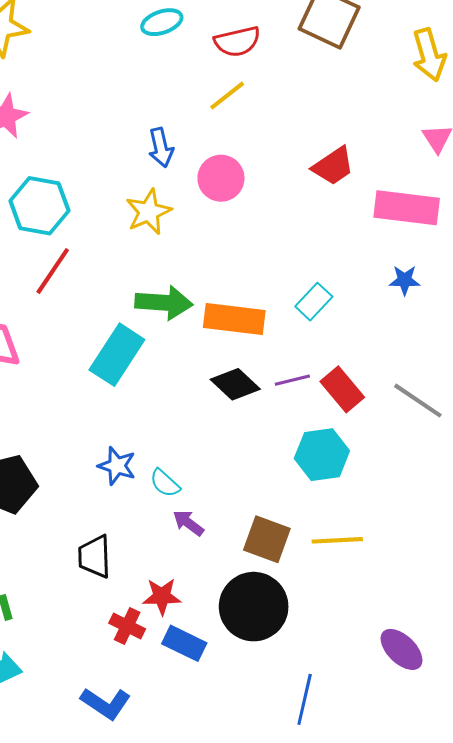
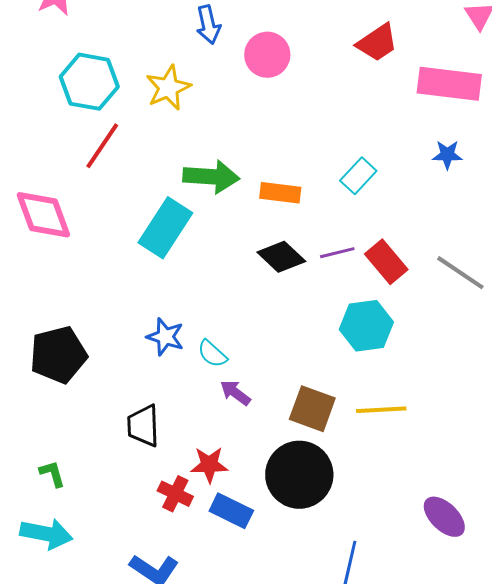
yellow star: (149, 212) -> (168, 88), moved
orange rectangle: (234, 319) -> (280, 193), size x0.7

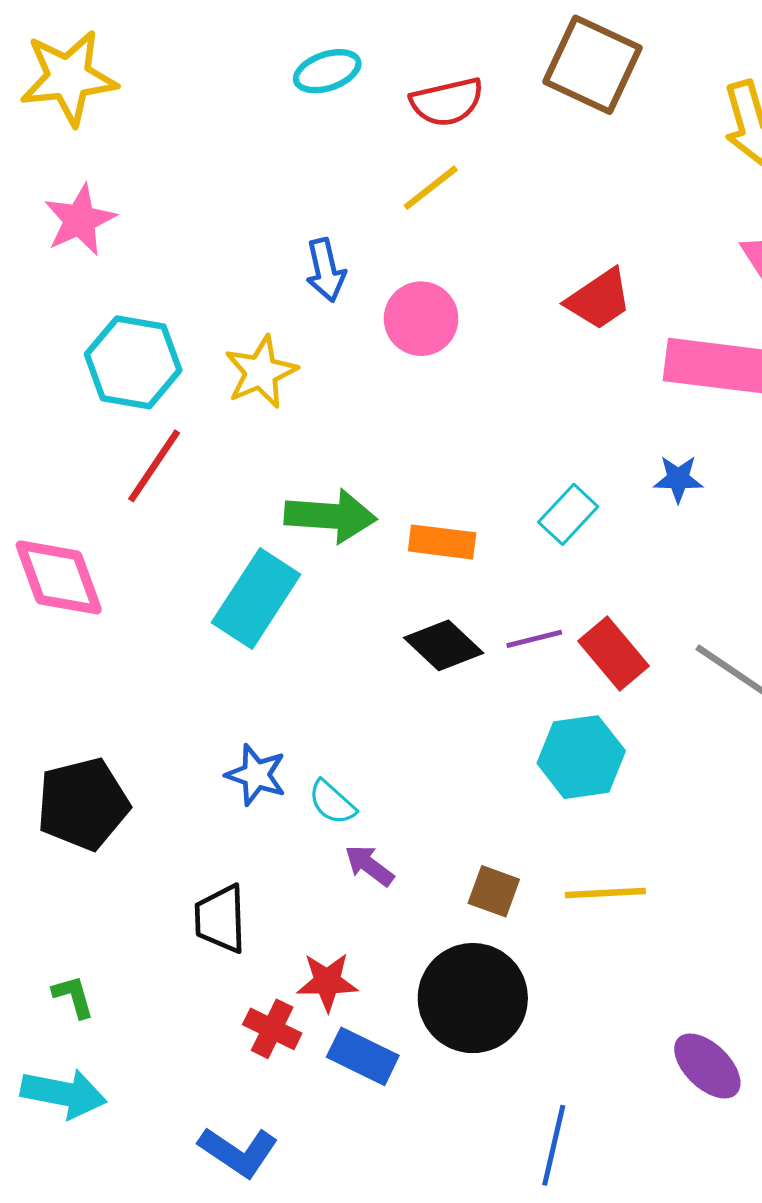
blue star: (447, 155) -> (678, 479), moved
brown square: (312, 409) -> (494, 891), size x0.7

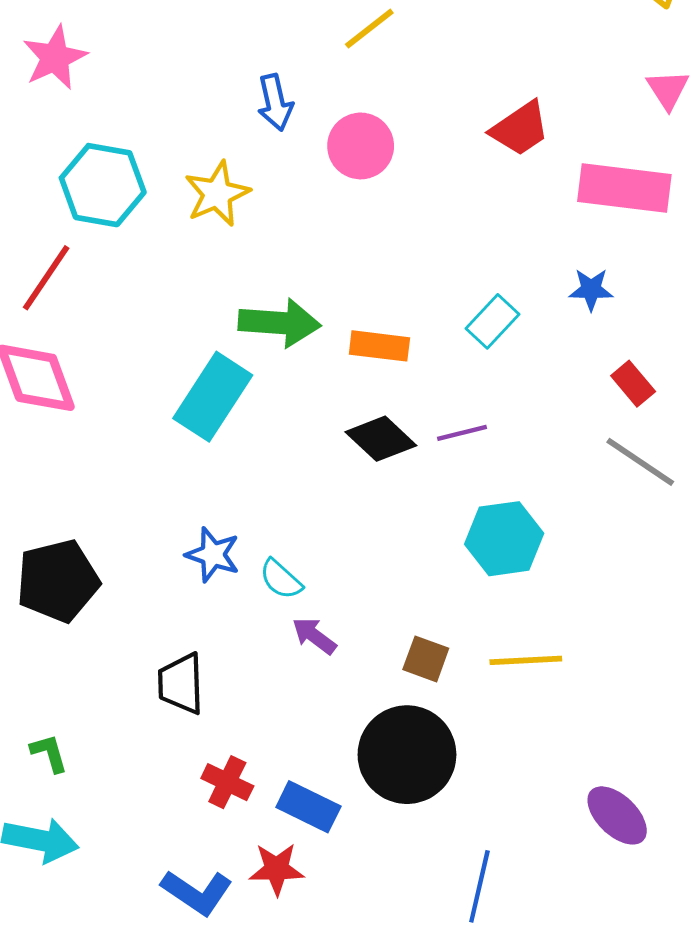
red line: (154, 466) -> (46, 278), moved
red rectangle: (614, 654) -> (633, 384), moved, size x0.7
red star: (327, 982) -> (277, 869), moved

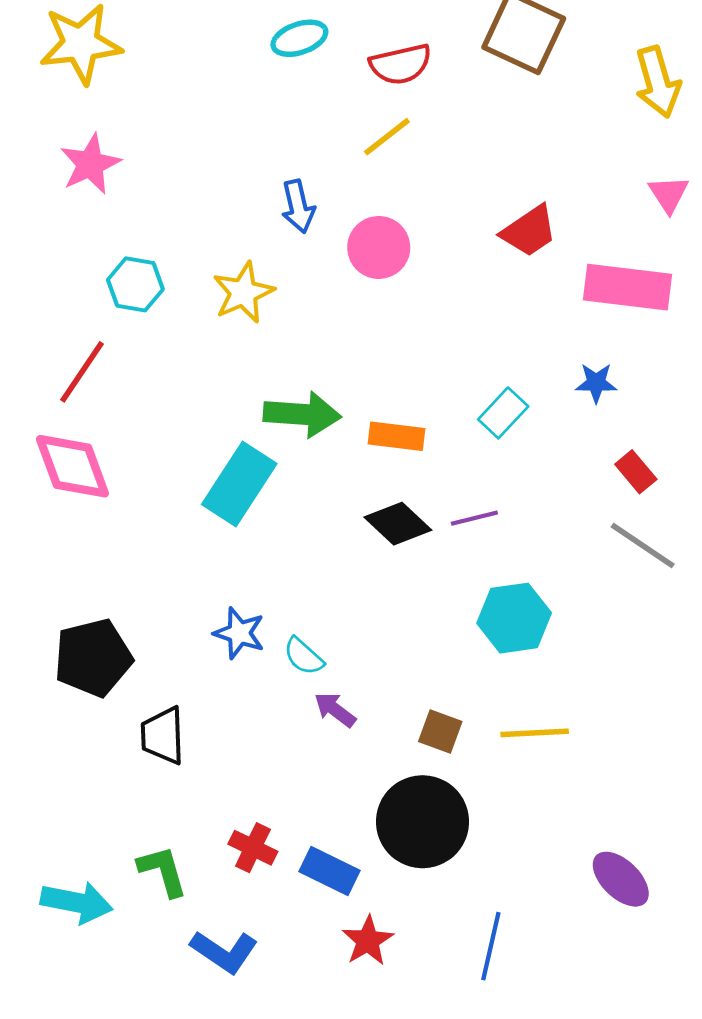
cyan hexagon: (103, 185) -> (135, 284), size x0.7
black trapezoid: (181, 684) -> (163, 736), moved
green L-shape: (49, 753) -> (163, 871), moved, size x1.4
red star: (277, 869) -> (368, 941), moved, turned -30

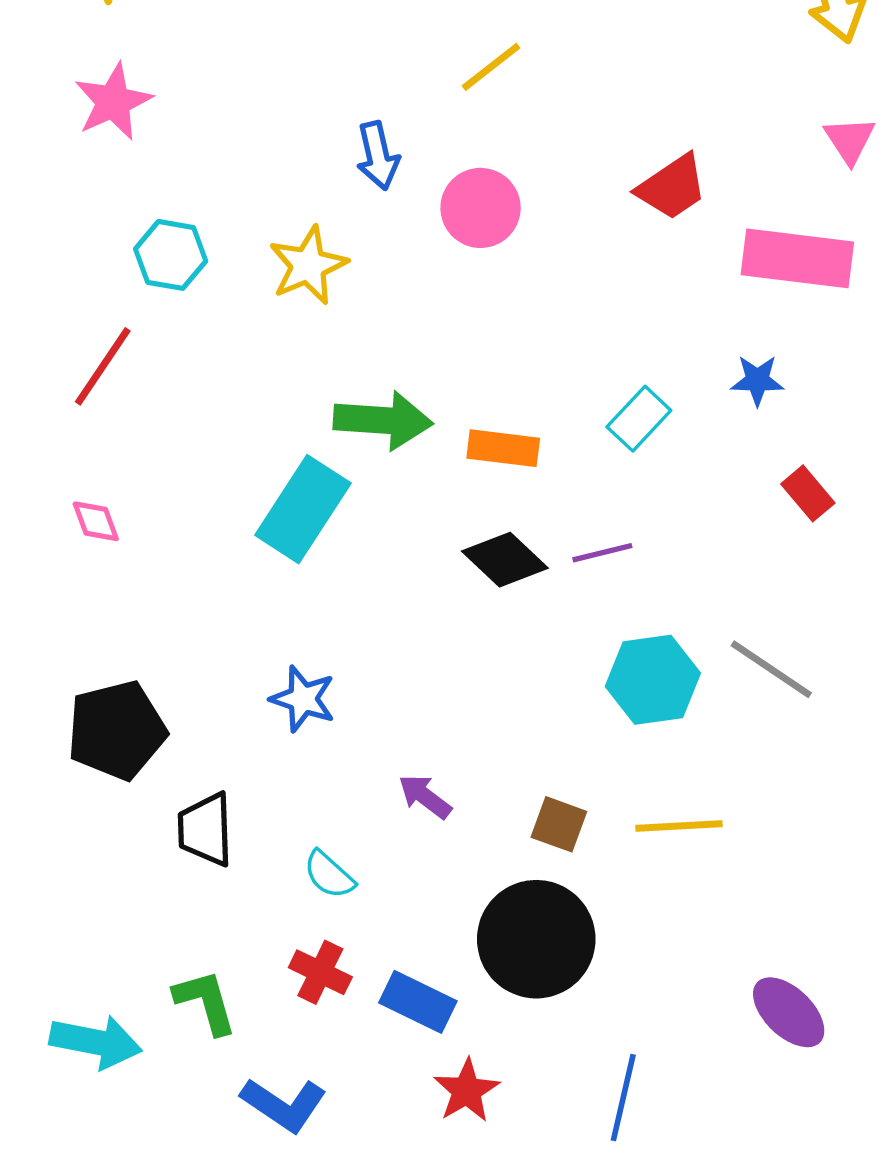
pink diamond: (72, 466) -> (96, 521), moved, size x0.5
gray line: (643, 546) -> (771, 669), moved
cyan semicircle: (304, 656) -> (329, 875), moved

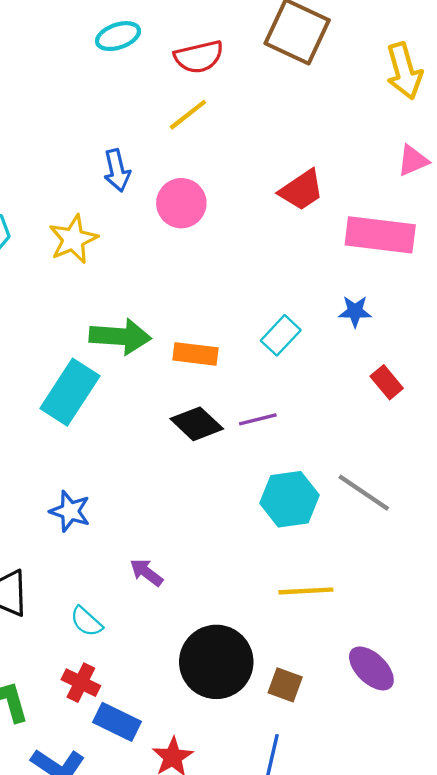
pink triangle: (850, 140) -> (413, 161), turned 40
brown square: (559, 824) -> (285, 685), moved
blue rectangle: (418, 1002) -> (117, 722), moved
purple ellipse: (789, 1012) -> (371, 668), moved

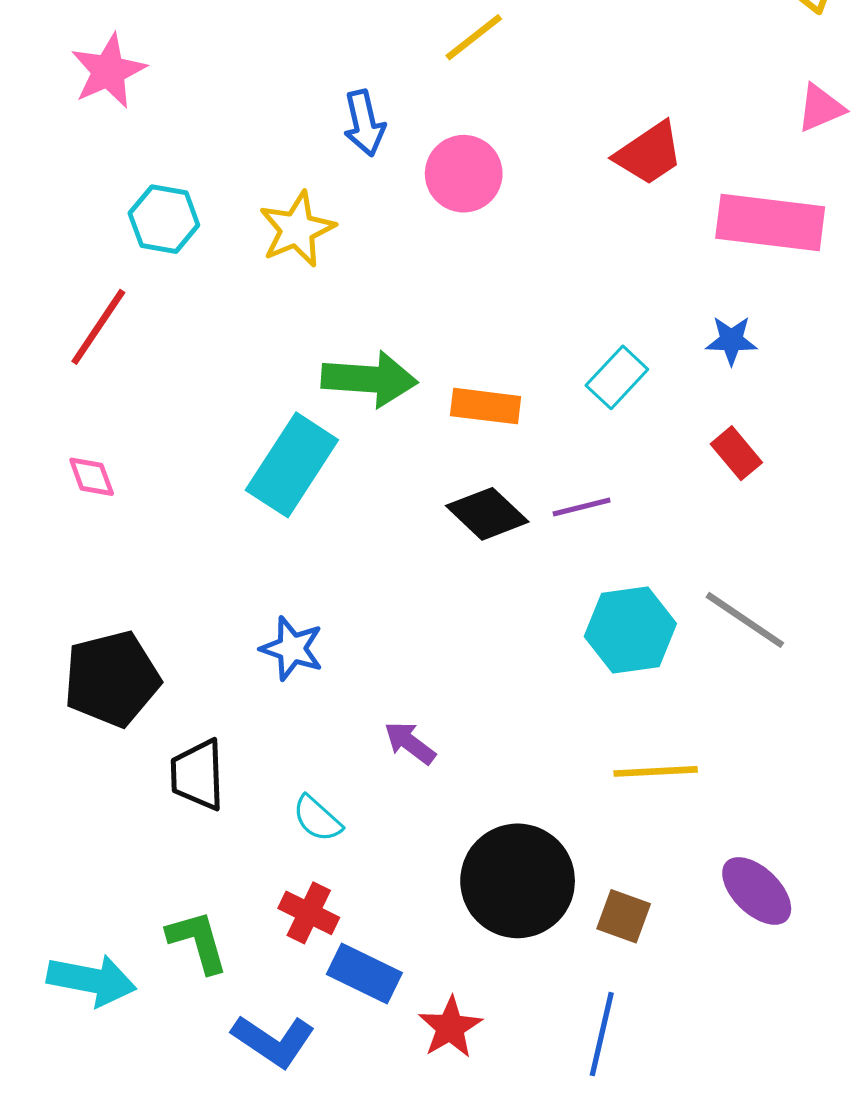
red rectangle: (387, 382) -> (736, 453), moved

